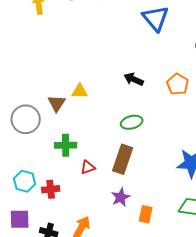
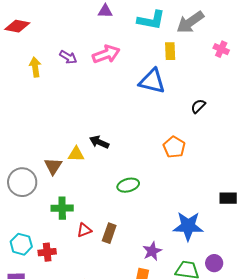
blue triangle: (156, 18) -> (152, 81), turned -36
black arrow: (134, 79) -> (99, 142), moved
brown rectangle: (123, 159) -> (109, 233), moved, size x0.7
purple star: (121, 197) -> (152, 251), moved

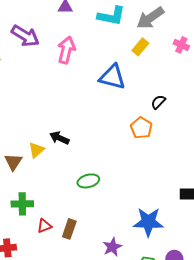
yellow rectangle: (170, 51) -> (140, 47), moved, turned 42
pink arrow: (106, 54) -> (66, 50), turned -56
purple arrow: (68, 57) -> (25, 36), moved, size x1.6
orange pentagon: (174, 147) -> (141, 128), moved
yellow triangle: (76, 154) -> (36, 150), turned -42

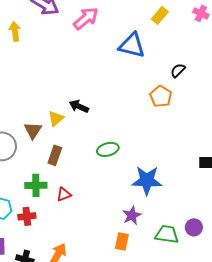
pink arrow: (66, 50) -> (86, 18), turned 36
green cross: (22, 204) -> (36, 185), moved
blue star: (148, 222) -> (147, 180), moved
brown rectangle: (69, 229) -> (55, 155), moved

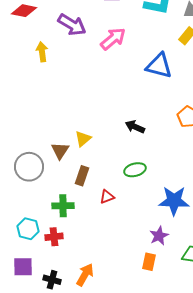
black arrow: (79, 106) -> (135, 127), moved
red triangle: (64, 194) -> (107, 197), moved

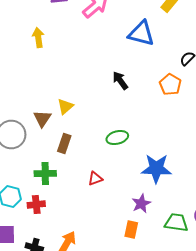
yellow arrow: (42, 52) -> (38, 38), moved
black arrow: (135, 127) -> (120, 80), moved, turned 30
red triangle: (107, 197) -> (95, 178), moved

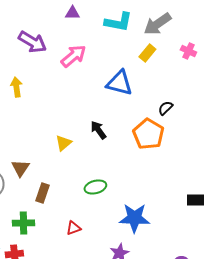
orange pentagon: (170, 84) -> (148, 134), size x1.4
yellow triangle: (65, 106) -> (63, 143), moved

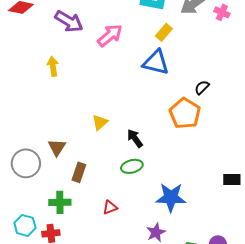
pink cross: (188, 51) -> (222, 12), moved
yellow rectangle: (147, 53) -> (164, 32), moved
black arrow: (98, 130) -> (135, 138), moved

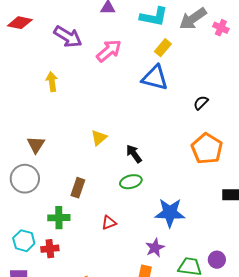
orange pentagon: (185, 113) -> (207, 149), moved
brown triangle: (57, 147) -> (36, 145), moved

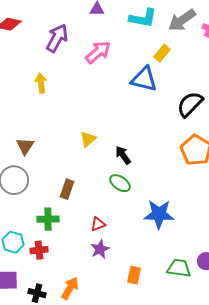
purple arrow: (68, 37) -> (57, 38), turned -92
yellow rectangle: (163, 48) -> (162, 53), moved
black semicircle: (201, 103) -> (190, 104), size x1.8
green ellipse: (131, 182) -> (120, 183), turned 50
purple star: (155, 248) -> (100, 249), moved

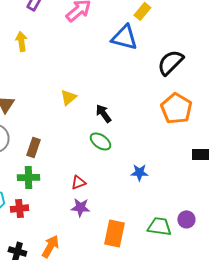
brown rectangle: (67, 189) -> (33, 147), moved
blue star: (159, 214) -> (139, 172), size x0.6
purple star: (100, 249) -> (80, 207), turned 30
orange rectangle: (134, 275) -> (114, 233), size x1.5

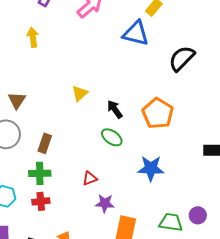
orange pentagon: (176, 108) -> (158, 113), moved
blue star: (139, 172) -> (151, 168), size x1.5
purple star: (80, 207) -> (105, 203), moved
red cross: (19, 208) -> (41, 201), moved

